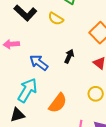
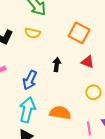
blue arrow: (39, 63) -> (30, 80), turned -84
orange semicircle: (58, 103) -> (60, 113), turned -100

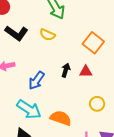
red triangle: (88, 62) -> (86, 72), moved, turned -32
cyan arrow: (27, 110) -> (29, 109), turned 100

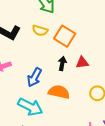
orange square: (93, 43) -> (65, 36), moved
orange semicircle: (61, 118) -> (59, 92), moved

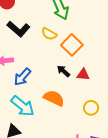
black arrow: (62, 64) -> (63, 71), turned -72
blue arrow: (34, 77) -> (22, 77), moved

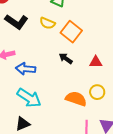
red triangle: (83, 75) -> (96, 62), moved
blue arrow: (22, 77) -> (26, 69), turned 60
orange semicircle: (54, 98) -> (76, 99), moved

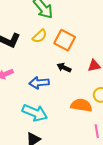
yellow semicircle: (47, 23) -> (40, 36), turned -56
blue arrow: (26, 69) -> (39, 83), moved

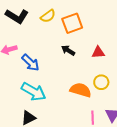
orange square: (65, 40) -> (72, 23), turned 35
blue arrow: (39, 83) -> (31, 63), moved, turned -138

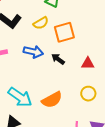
blue arrow: (31, 63) -> (33, 52), moved, turned -36
orange semicircle: (81, 90) -> (52, 100), moved, turned 130

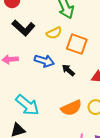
orange square: (64, 32) -> (77, 44), turned 30
orange semicircle: (52, 100) -> (71, 108), moved

